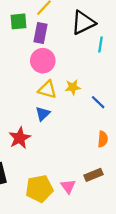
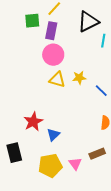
blue triangle: (43, 114) -> (53, 135), moved

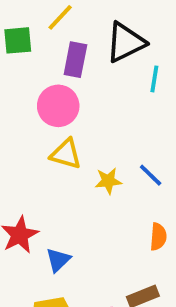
purple rectangle: (51, 31) -> (75, 60), moved
yellow star: (79, 78) -> (108, 181), moved

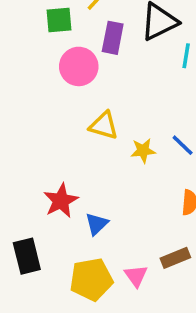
pink circle: (58, 106) -> (79, 66), moved

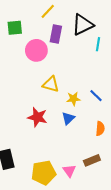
green square: (59, 20) -> (15, 28), moved
red star: (61, 201) -> (37, 117), moved, turned -30
blue triangle: (97, 224) -> (68, 118), moved

